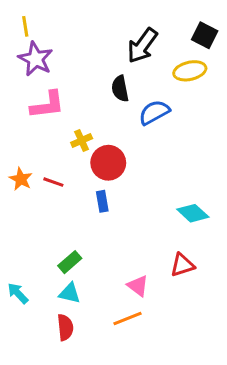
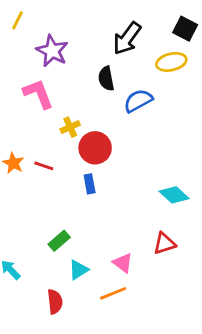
yellow line: (25, 26) -> (18, 20), turned 36
purple star: (36, 59) -> (52, 51), moved
pink L-shape: (47, 105) -> (38, 94), turned -104
cyan triangle: (70, 293) -> (78, 270), moved, turned -45

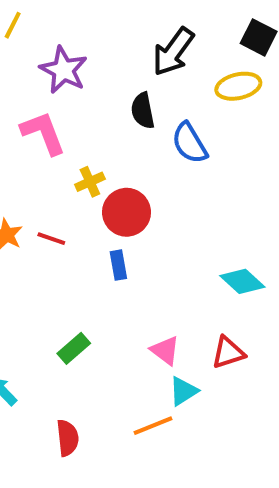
blue semicircle: (138, 101) -> (190, 143), turned -92
pink triangle: (123, 263) -> (165, 350), moved
cyan triangle: (78, 270) -> (183, 391), moved

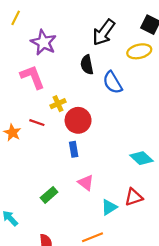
red line: (51, 239) -> (37, 123), moved
pink triangle: (165, 350) -> (86, 183), moved
cyan triangle: (183, 391) -> (109, 207), moved

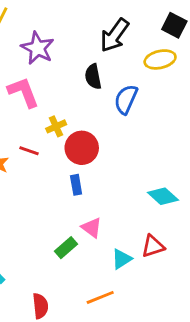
blue semicircle: (113, 82) -> (126, 99), turned 55
green rectangle: (49, 195) -> (66, 248), moved

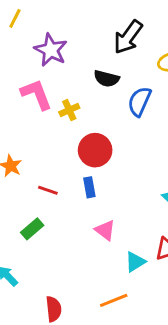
black semicircle: (93, 77) -> (107, 79), turned -65
yellow cross: (56, 126) -> (69, 110), moved
red line: (29, 151) -> (48, 190), moved
green rectangle: (66, 248) -> (32, 229), moved

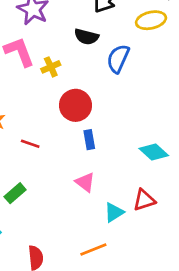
blue rectangle: (89, 187) -> (89, 140), moved
green rectangle: (32, 229) -> (15, 193), moved

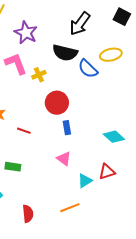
yellow ellipse: (151, 20) -> (111, 55), moved
black semicircle: (86, 37) -> (65, 53), size x1.4
blue semicircle: (118, 59) -> (88, 69), turned -70
green rectangle: (15, 193) -> (13, 167), turned 49

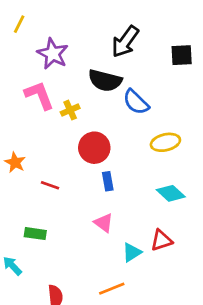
black square: (122, 17) -> (182, 55), moved, turned -30
yellow ellipse: (111, 55) -> (165, 142), moved

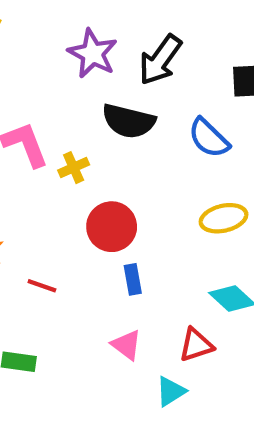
purple star: (53, 54) -> (93, 54), moved
blue semicircle: (136, 102) -> (209, 138), moved
red triangle: (161, 240) -> (196, 345), moved

